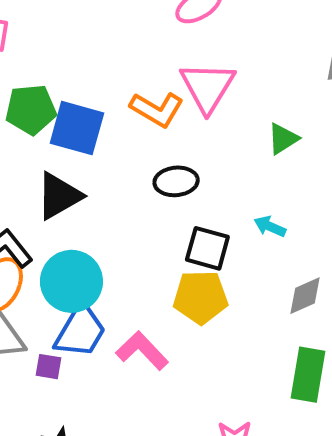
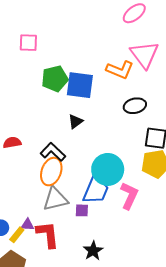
black triangle: (59, 196) -> (75, 121), size x0.6
cyan circle: (71, 281) -> (108, 169), moved
pink L-shape: (142, 351) -> (129, 196), turned 76

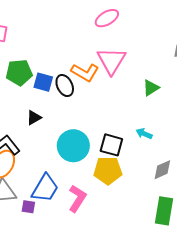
blue square: (80, 85) -> (43, 82), size x0.7
black ellipse: (135, 106) -> (65, 86), moved, turned 70
cyan circle: (108, 169) -> (73, 146), moved

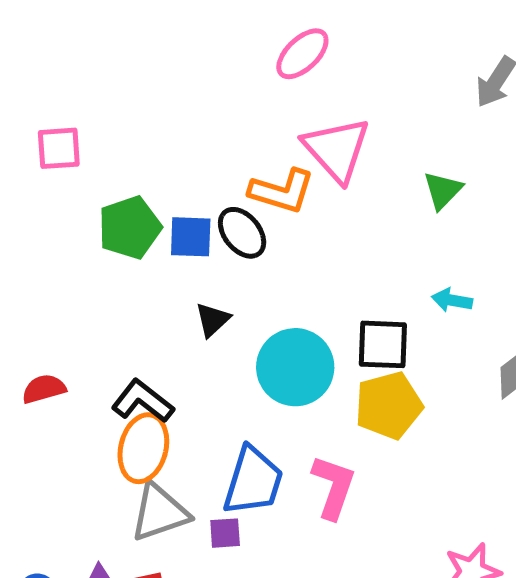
black triangle: (34, 118) -> (213, 320), moved

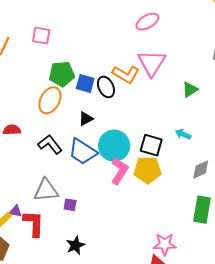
orange ellipse: (143, 448) -> (50, 100), moved
blue trapezoid: (253, 481) -> (83, 152), moved, turned 92
pink L-shape: (333, 487) -> (119, 171), moved

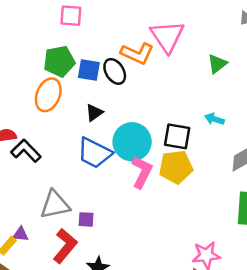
pink square: (41, 36) -> (71, 16), moved
black L-shape: (50, 144) -> (26, 151), moved
red L-shape: (34, 223) -> (65, 246), moved, turned 44

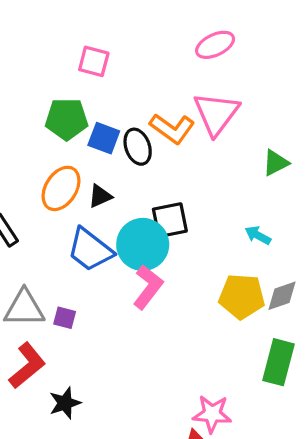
orange ellipse: (48, 95) -> (61, 188), moved
black square: (177, 136) -> (170, 220), moved, turned -32
yellow pentagon: (176, 167) -> (242, 296), moved
purple square: (86, 219) -> (65, 318), moved

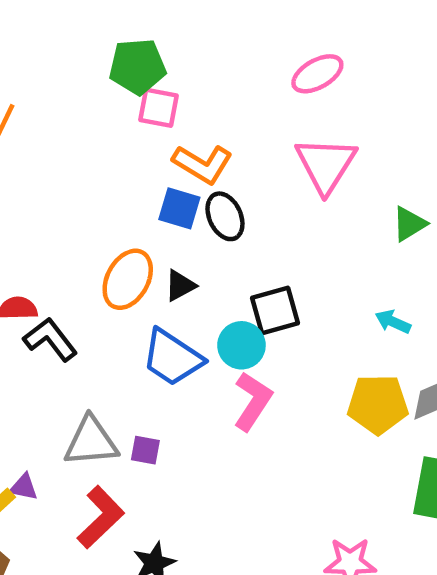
green pentagon: (67, 119) -> (137, 67), moved
orange L-shape: (172, 129) -> (203, 164), moved
cyan circle: (143, 244) -> (241, 345), size x0.7

